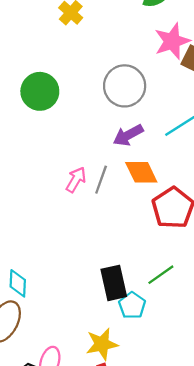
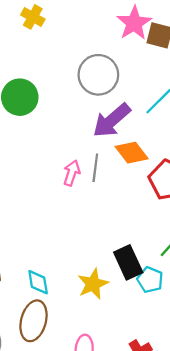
purple arrow: (128, 135) -> (112, 120), size x1.4
yellow star: (102, 344) -> (93, 284), moved

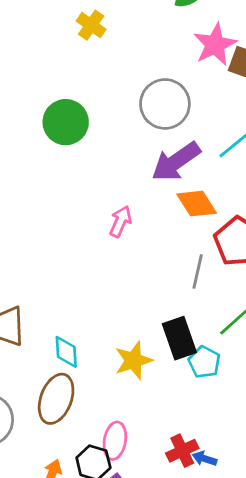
gray line: (95, 168) -> (198, 271), moved

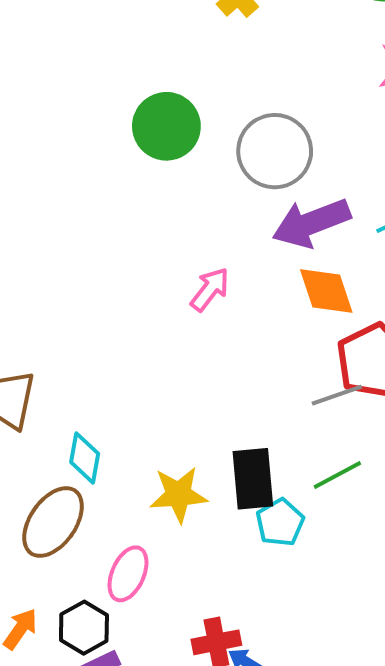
gray circle: (165, 104) -> (275, 151), moved
gray line: (198, 271) -> (337, 395), moved, turned 44
pink ellipse: (115, 441) -> (128, 574), moved

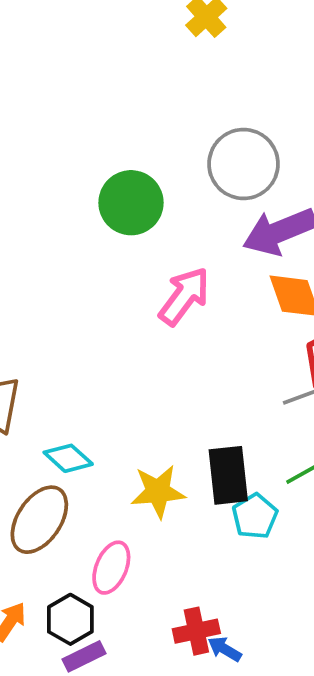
green circle: (166, 126) -> (131, 203), moved
pink arrow: (210, 289) -> (184, 296), size x1.4
cyan diamond: (85, 458) -> (68, 458), turned -57

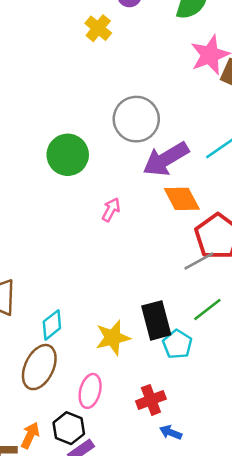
pink arrow: (184, 296) -> (111, 210), size x0.6
cyan diamond: (68, 458) -> (52, 325), turned -72
red cross: (196, 631) -> (151, 400), moved

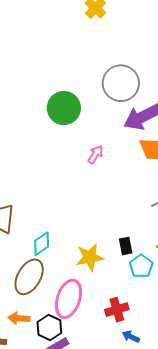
black rectangle: (156, 320) -> (126, 246), size x0.6
pink ellipse: (90, 391) -> (69, 299), size x1.4
orange arrow: (30, 435) -> (19, 318), moved, turned -115

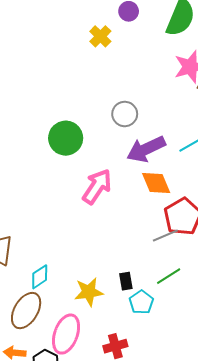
gray circle: (121, 83) -> (125, 114), size x0.7
pink arrow: (95, 154) -> (97, 187), size x1.8

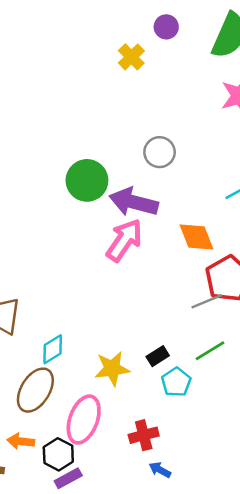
purple arrow: (146, 149) -> (134, 202), moved, turned 39
black rectangle: (126, 281) -> (158, 356), turned 66

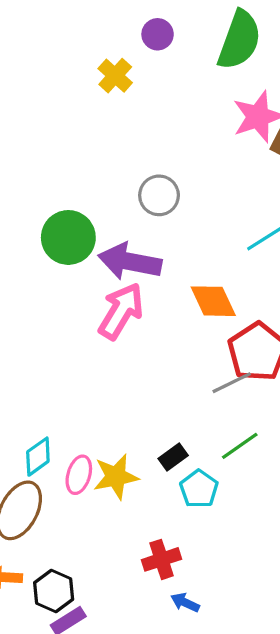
pink ellipse: (84, 420) -> (79, 475), moved, size x0.6

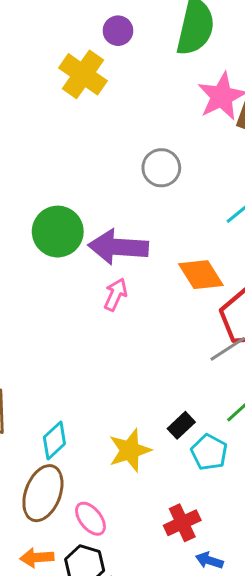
yellow cross: (115, 76) -> (83, 74), size x1.4
gray circle: (159, 195) -> (161, 168), moved
pink arrow: (121, 311) -> (116, 294), size x0.6
pink ellipse: (79, 475) -> (90, 519), moved, turned -48

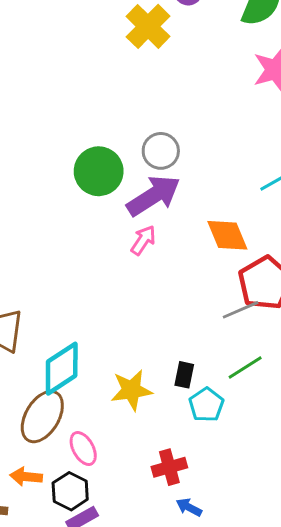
gray circle: (161, 168) -> (161, 151), moved
purple arrow: (118, 247) -> (153, 196), turned 134
black rectangle: (181, 425) -> (184, 375), turned -45
cyan diamond: (54, 441) -> (62, 369), size x1.5

